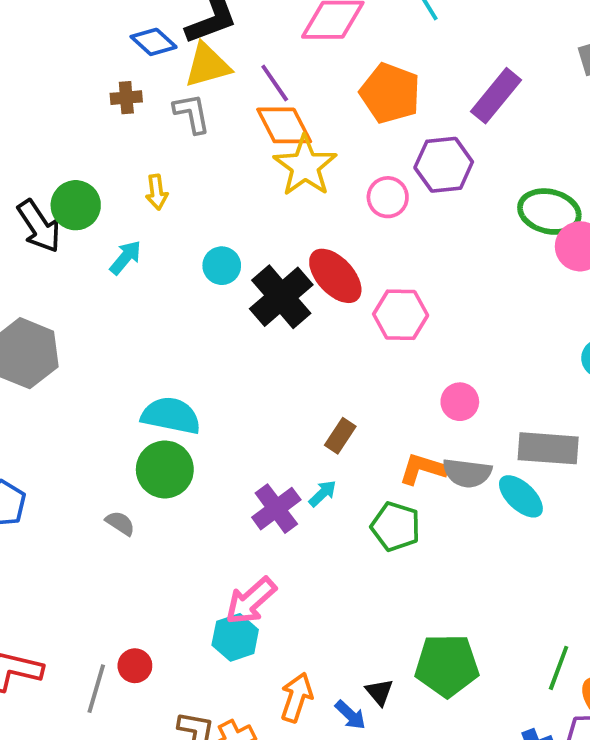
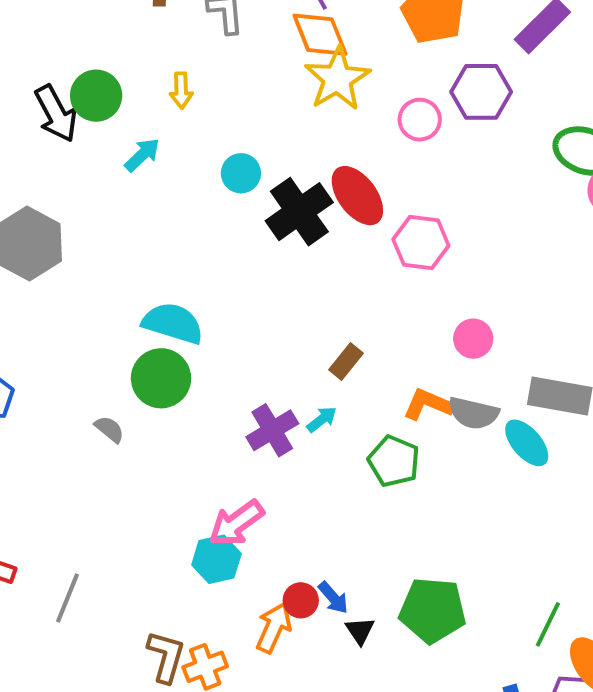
red circle: (135, 666) -> (301, 600), moved
blue arrow: (350, 715) -> (333, 598), moved

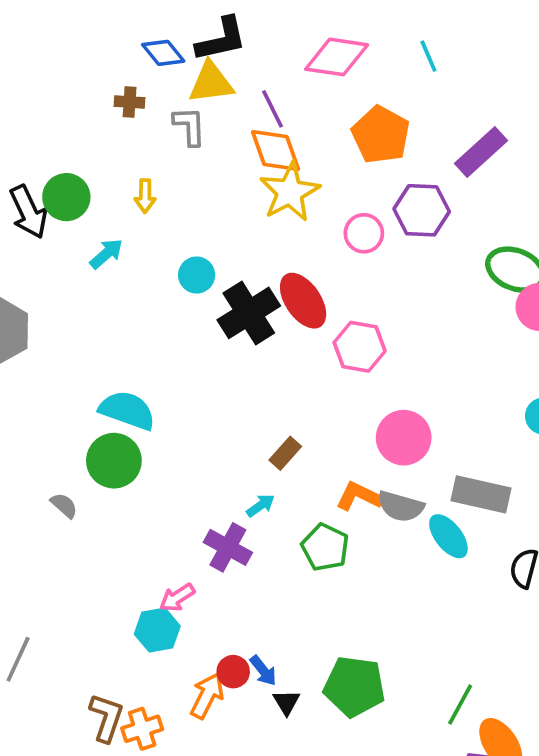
pink circle: (473, 339) -> (404, 438), size x1.5
purple cross: (272, 430) -> (228, 547), moved, turned -33
pink arrow: (236, 523) -> (177, 598), size x0.7

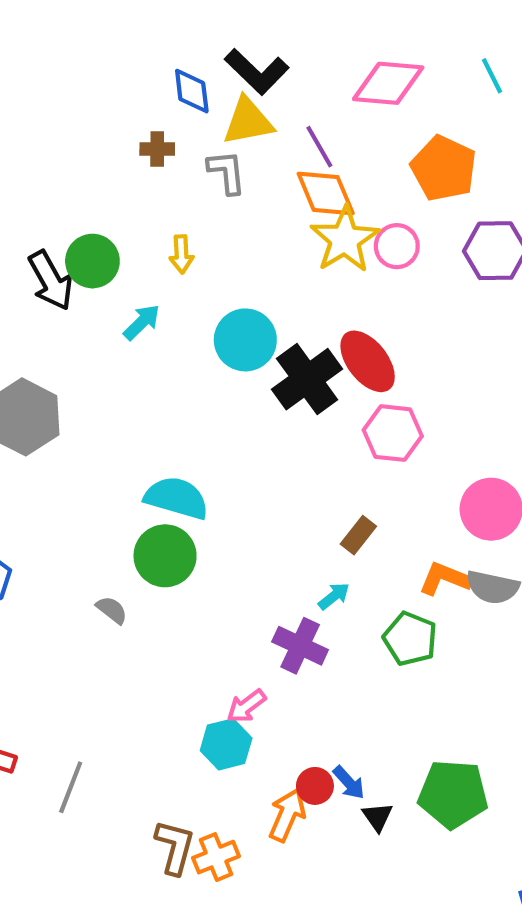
black L-shape: (221, 39) -> (257, 72), turned 60
blue diamond: (163, 53) -> (192, 91), turned 36
pink circle: (364, 233) -> (397, 246), moved
cyan circle: (197, 275) -> (245, 340), size x1.5
pink hexagon: (360, 347) -> (393, 433), moved

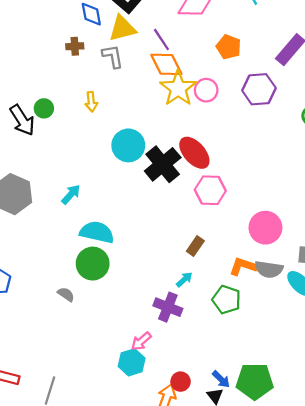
orange pentagon: (444, 168) -> (229, 47), size x0.7
green circle: (92, 261) -> (44, 108), size x0.7
cyan arrow: (142, 322) -> (71, 194), moved
blue arrow: (349, 783) -> (221, 379), moved

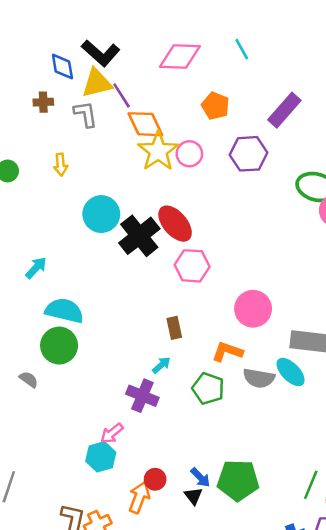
purple line: (161, 40) -> (122, 95), moved
brown rectangle: (195, 246) -> (174, 328), turned -48
gray semicircle: (269, 269) -> (259, 378), moved

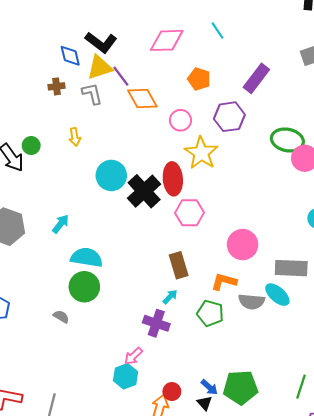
yellow star: (158, 151) -> (201, 153), moved
red ellipse: (175, 224) -> (173, 179), turned 40
brown rectangle: (174, 328) -> (179, 265), size x1.4

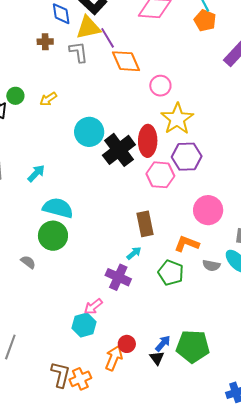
orange pentagon: (199, 79) -> (205, 20), moved
purple hexagon: (229, 117) -> (187, 157), moved
yellow arrow: (75, 137) -> (48, 99), moved, turned 60
gray semicircle: (252, 302) -> (211, 265), size x0.7
blue arrow: (209, 387) -> (163, 343), turned -96

